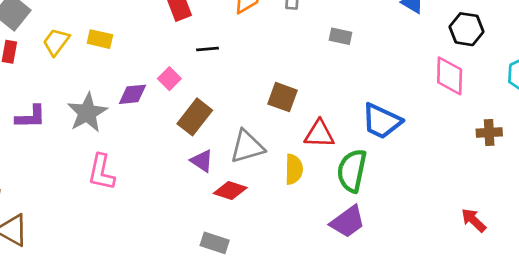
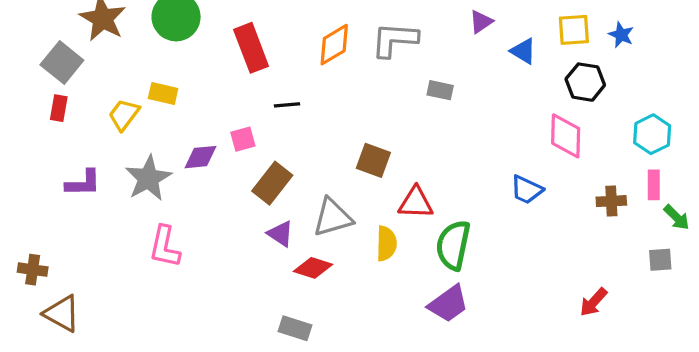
yellow trapezoid: (56, 42) -> (124, 115), moved
pink square: (169, 79) -> (243, 139), turned 30
blue trapezoid: (382, 121) -> (527, 190), moved, size x0.7
red arrow: (474, 220) -> (593, 302), turned -92

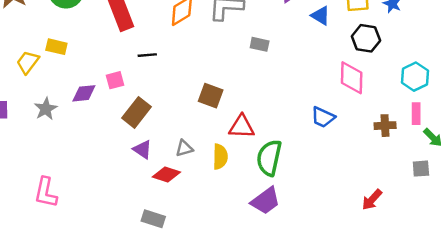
gray star: (148, 178) -> (46, 109), size x0.7
gray triangle: (333, 217) -> (184, 148), moved, size x0.6
pink L-shape: (165, 247) -> (46, 192), moved

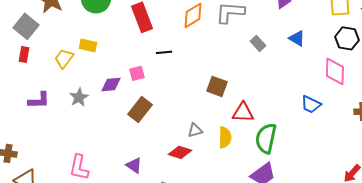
blue triangle: (321, 16) -> (297, 38), moved
gray rectangle: (260, 44) -> (258, 43), turned 35
brown rectangle: (136, 112) -> (140, 109), moved
purple triangle: (142, 149) -> (134, 165), moved

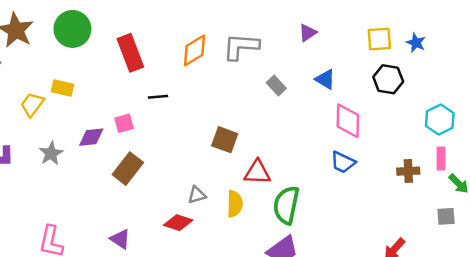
pink diamond: (335, 71) -> (348, 121), moved

